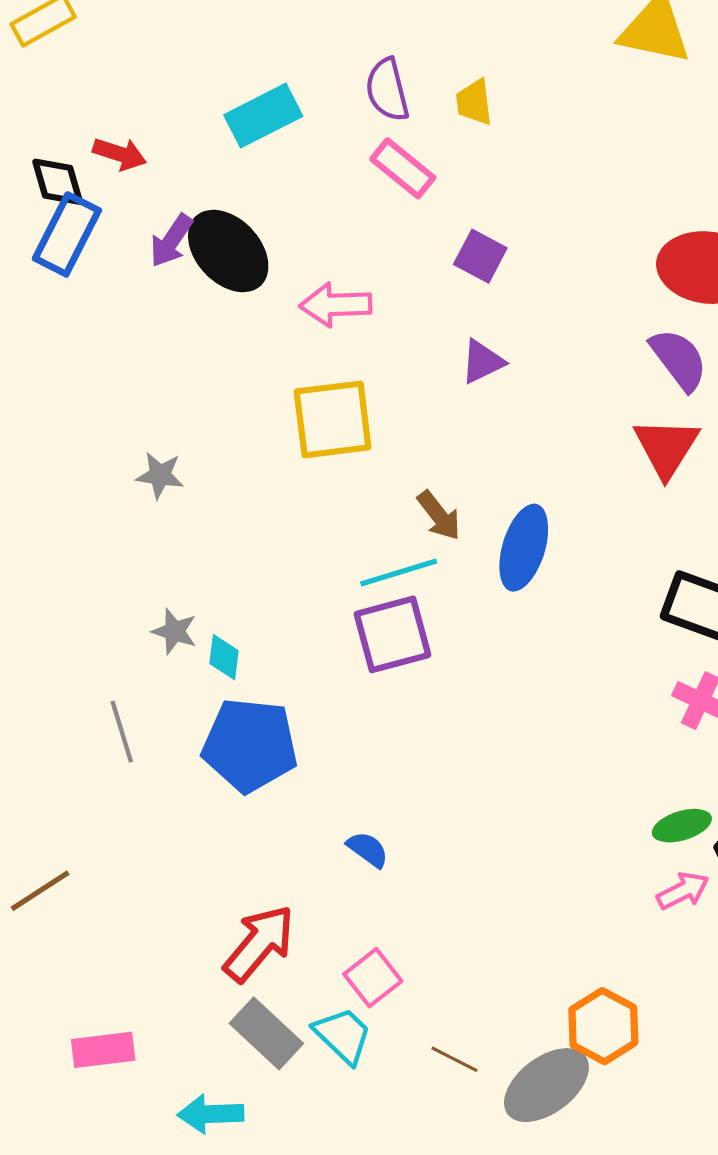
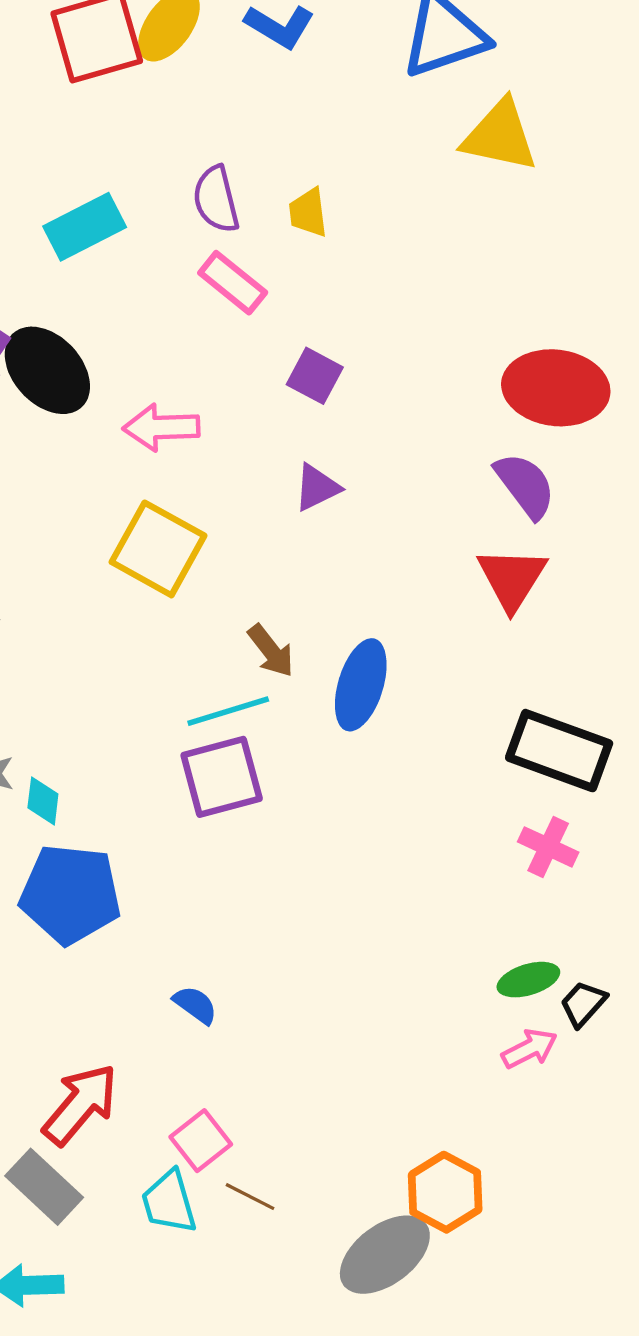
yellow square: (333, 419) -> (158, 549), turned 36
gray rectangle: (266, 1033) -> (44, 1187), moved
cyan trapezoid: (343, 1035) -> (169, 1202), turned -150
brown line: (454, 1059) -> (250, 1197), moved

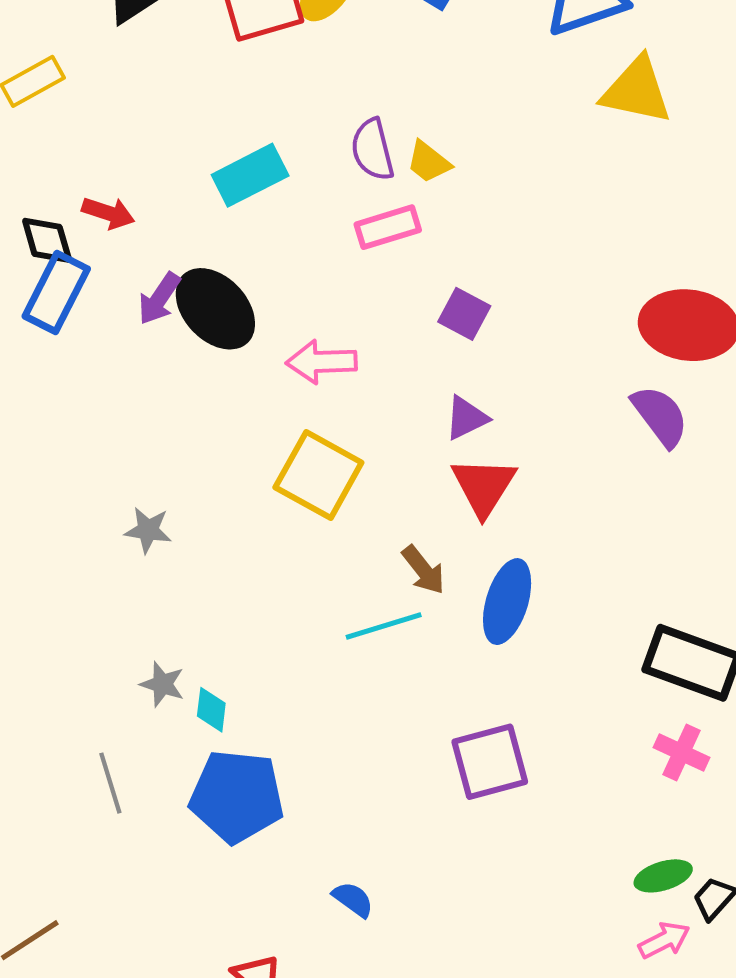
yellow trapezoid: (308, 213) -> (429, 162), moved, turned -45
pink rectangle: (233, 283) -> (388, 227), turned -56
red triangle: (512, 579) -> (484, 486), moved
purple square: (222, 777) -> (490, 762), moved

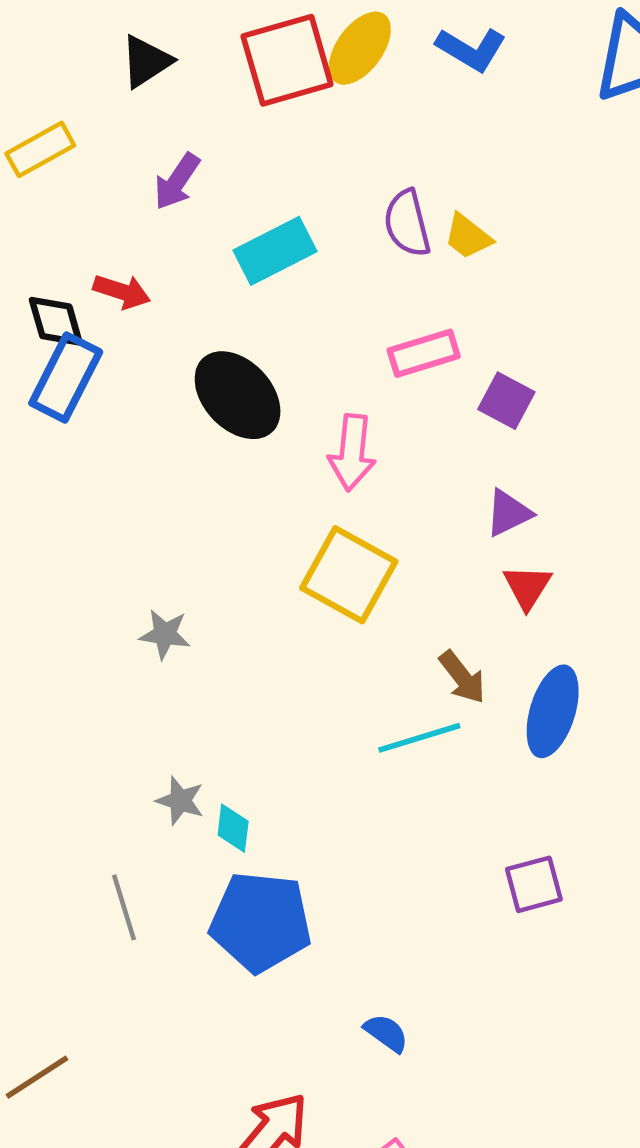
pink rectangle: (388, 227) -> (424, 353), moved
purple arrow: (159, 299) -> (177, 181), moved
pink arrow: (321, 362) -> (352, 452), turned -82
red triangle: (484, 486) -> (527, 587), size x0.7
purple square: (490, 762) -> (534, 884), size x0.7

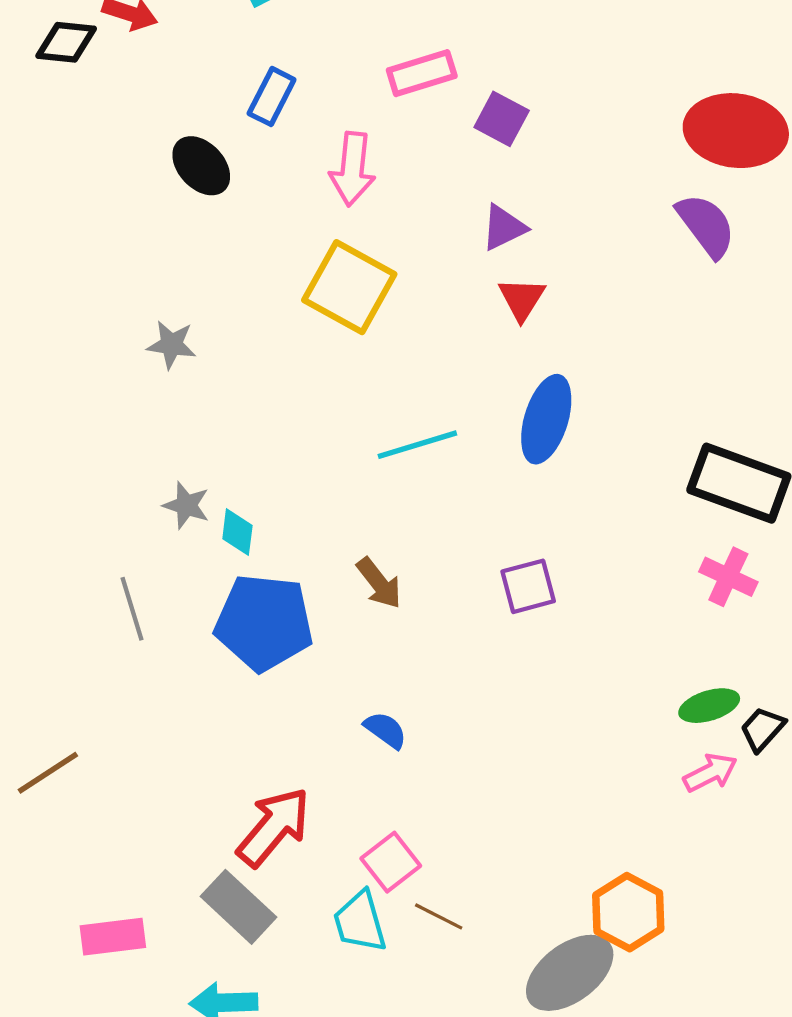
black diamond: (56, 321) -> (66, 42), turned -68
blue rectangle: (66, 378) -> (272, 97), moved, size x0.7
black ellipse: (238, 395) -> (201, 166), moved, size x0.7
brown arrow: (462, 677) -> (379, 583), moved

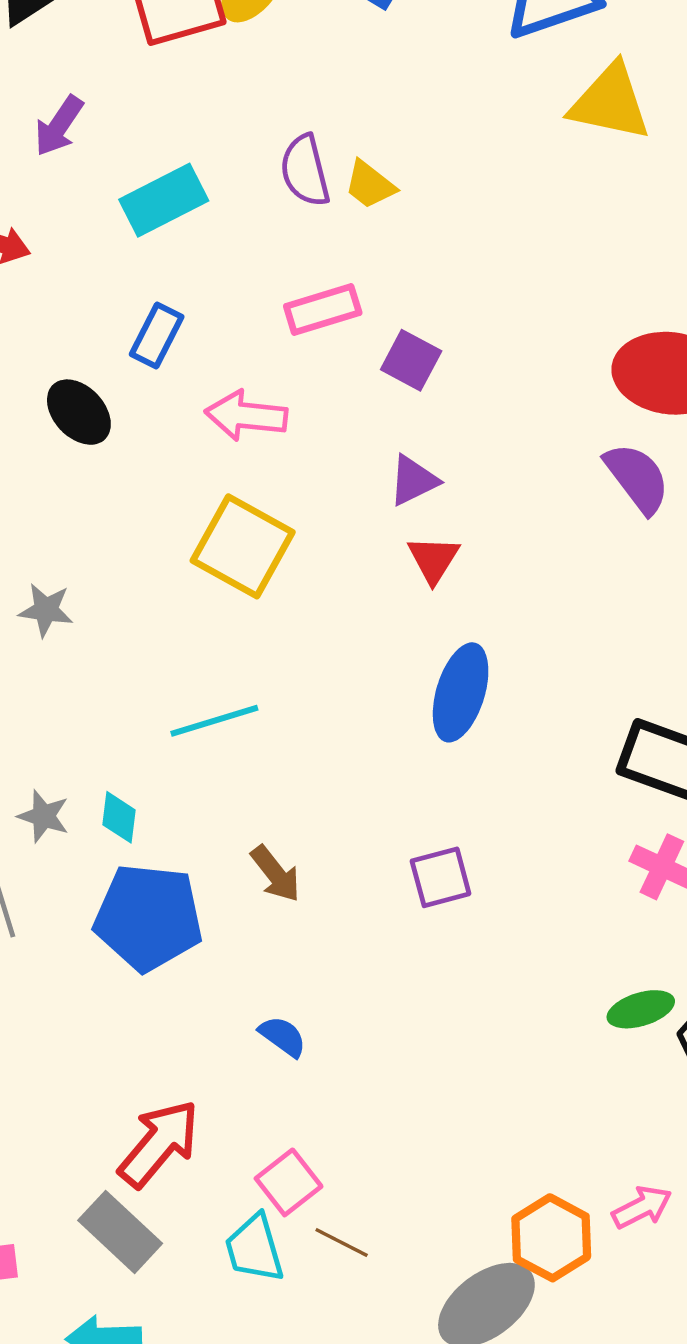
pink arrow: (352, 169) -> (246, 416), turned 90
cyan line: (417, 445) -> (214, 721), moved
gray star: (186, 505) -> (44, 816), moved
pink arrow: (710, 773) -> (642, 1207), moved

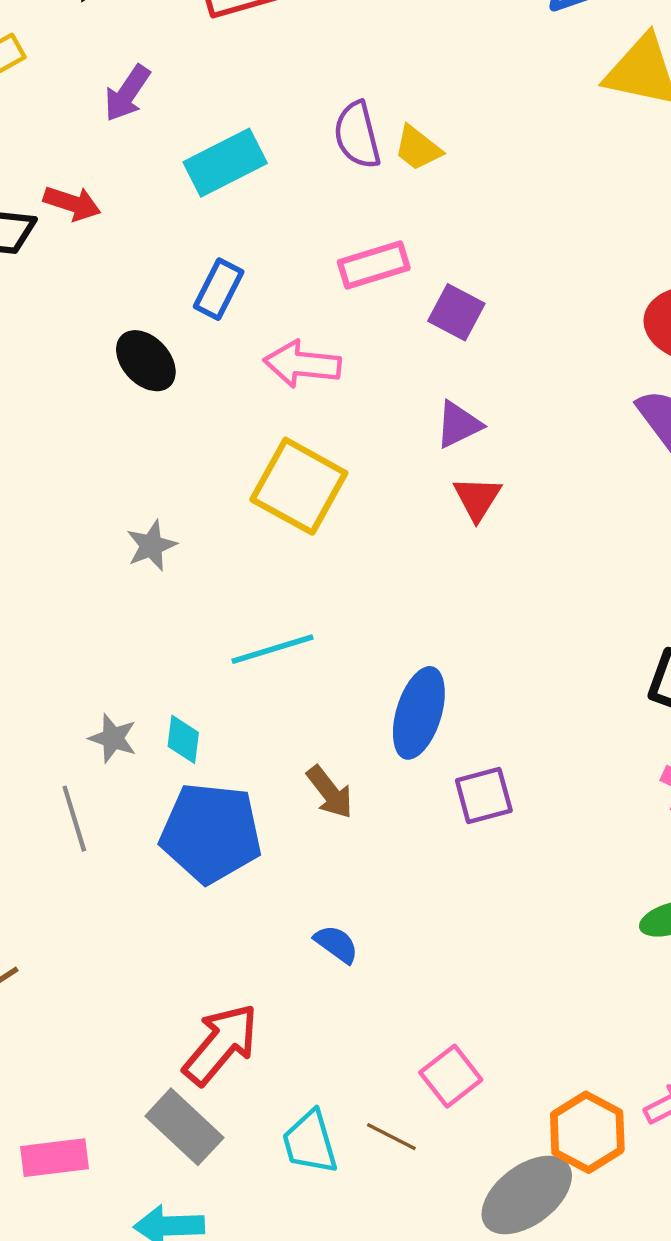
gray star: (46, 610) -> (151, 546), moved, turned -30
blue ellipse: (461, 692) -> (419, 713), moved
pink square: (289, 1182) -> (451, 1076), moved

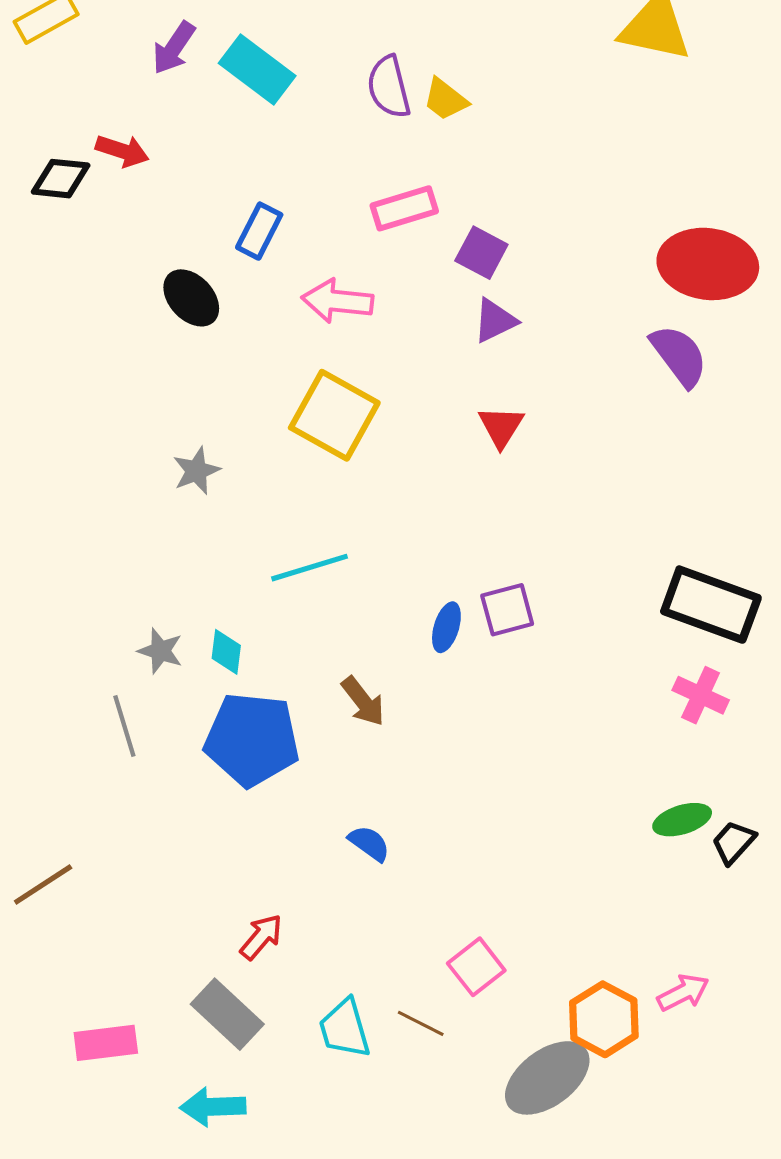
cyan rectangle: (225, 163) -> (257, 70), moved, turned 64
purple triangle: (459, 425) -> (495, 321), moved
blue ellipse: (419, 713) -> (446, 627), size x0.6
purple square: (484, 795) -> (507, 610), moved
red arrow: (221, 1044) -> (261, 937), size x0.6

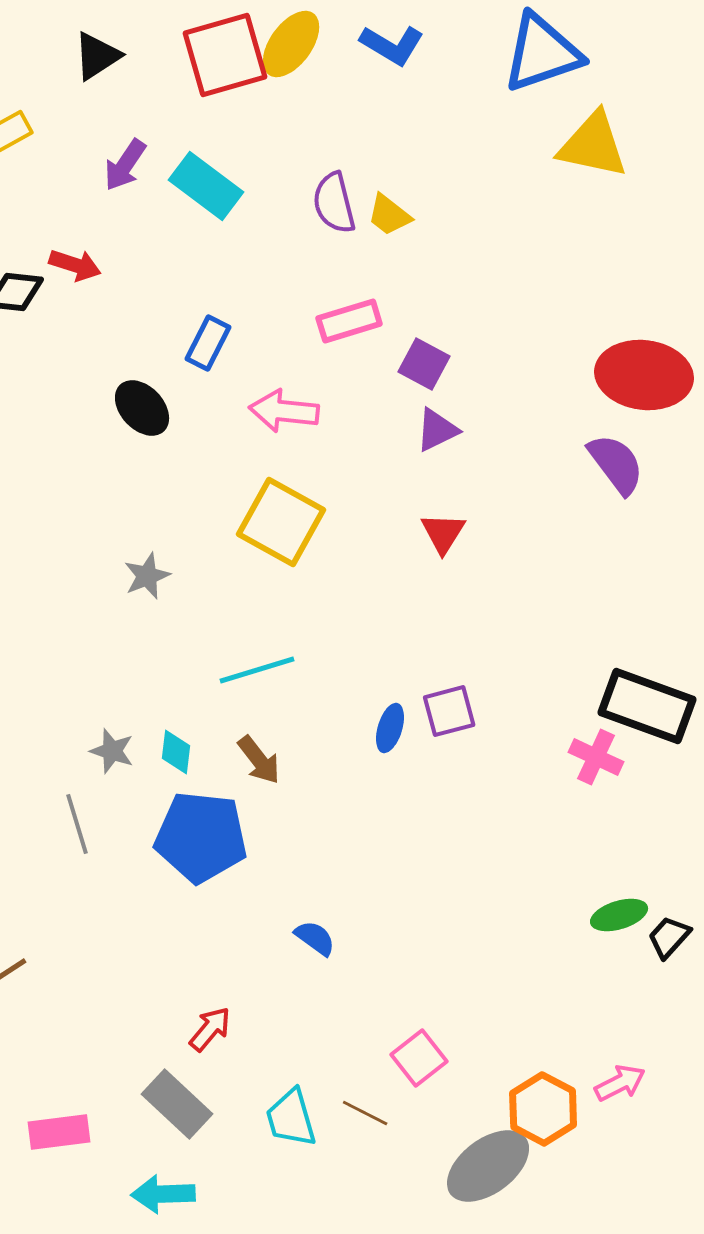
pink cross: (701, 695) -> (596, 757), moved
brown arrow: (363, 701) -> (259, 760), moved

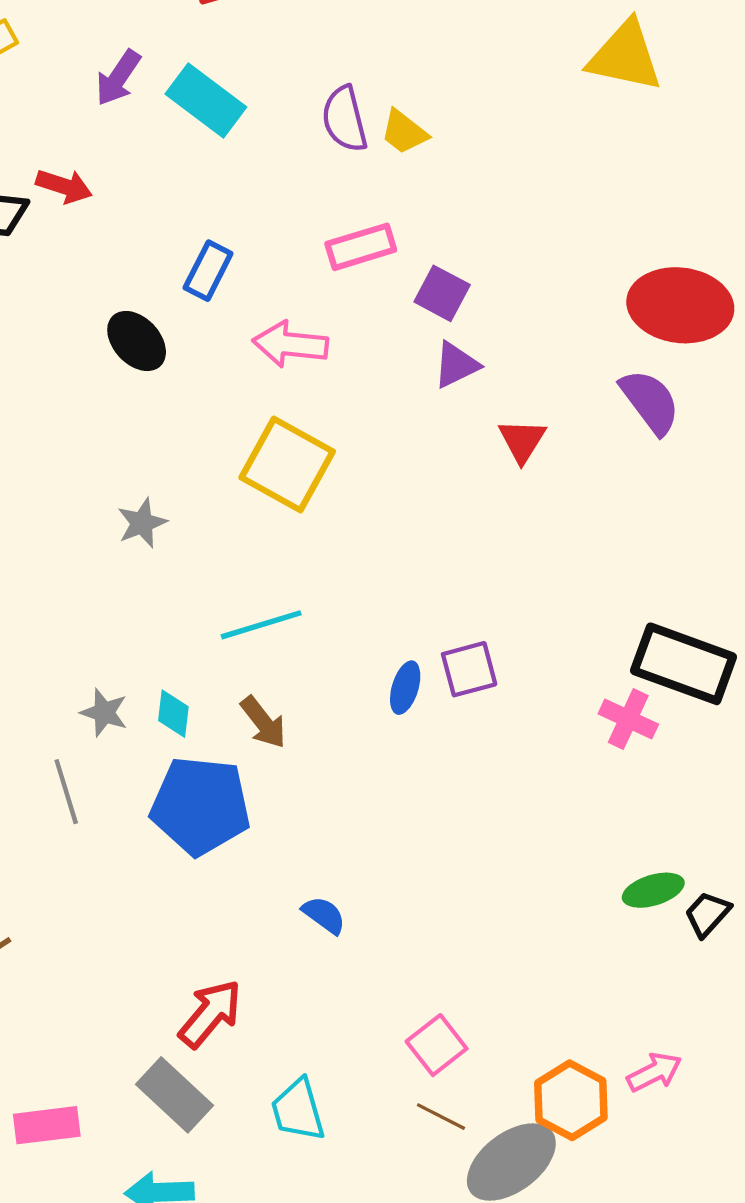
red triangle: (443, 533) -> (522, 441), moved
red arrow: (210, 1029) -> (210, 1014), size x1.4
brown line: (365, 1113) -> (441, 1117), moved

